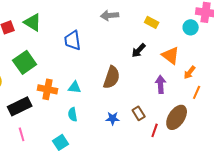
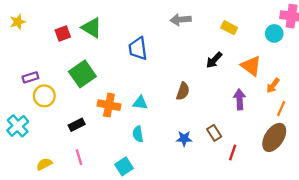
brown semicircle: (112, 77) -> (183, 91), size x0.7
black rectangle: (20, 106) -> (77, 125), size x0.6
brown ellipse: (177, 117) -> (274, 137), moved

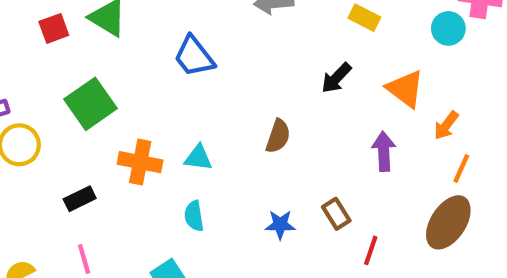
blue trapezoid: (138, 48) -> (194, 56), turned -30

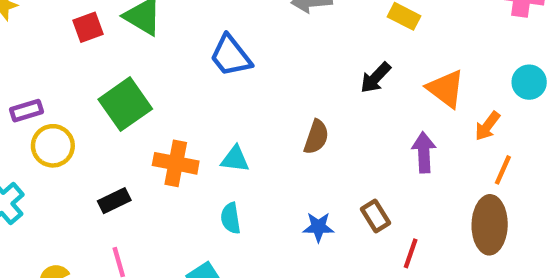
cyan circle: (448, 28) -> (529, 82), moved
brown ellipse: (448, 222) -> (490, 225), turned -32

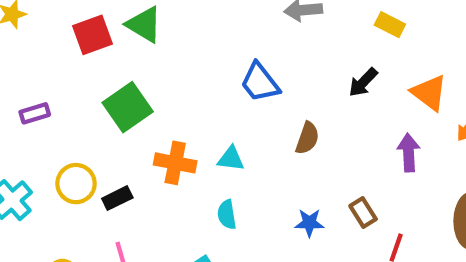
red square: (88, 27) -> (93, 35), size x1.4
blue trapezoid: (231, 56) -> (260, 82), moved
yellow circle: (53, 146) -> (76, 184), moved

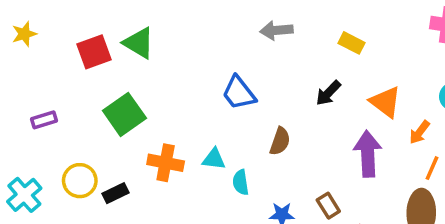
purple arrow: (408, 153) -> (368, 154), size x1.4
cyan semicircle: (227, 215) -> (241, 182), moved

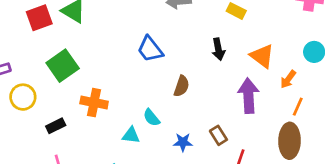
black arrow: (328, 93) -> (218, 49), turned -55
cyan triangle: (214, 159) -> (131, 135), moved
yellow circle: (80, 181) -> (23, 97), moved
cyan semicircle: (241, 182) -> (151, 118), turned -30

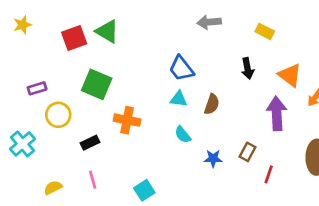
green square: (63, 66) -> (97, 84), turned -32
cyan triangle: (131, 135) -> (179, 99), moved
brown rectangle: (218, 135) -> (248, 152), turned 60

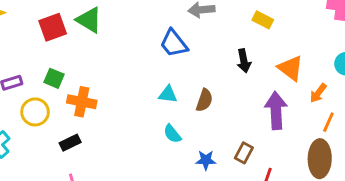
blue trapezoid: (181, 68) -> (174, 43), moved
green square: (97, 84) -> (54, 78), moved, size x0.6
orange cross: (127, 120) -> (82, 102), moved

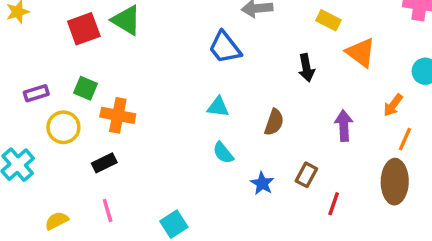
orange triangle: (291, 68) -> (361, 53), moved
brown semicircle: (204, 100) -> (274, 122), moved
purple arrow: (276, 110) -> (344, 126), size x0.7
blue star: (206, 160) -> (262, 183), turned 30

